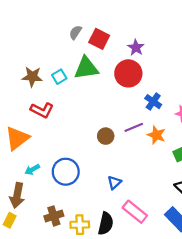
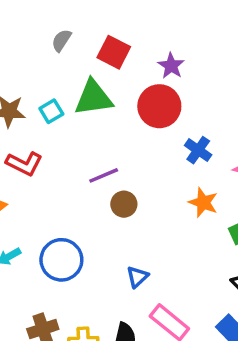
gray semicircle: (75, 32) -> (61, 40), moved
purple line: (134, 127) -> (104, 175), moved

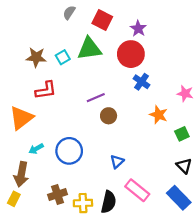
blue cross: (198, 150) -> (142, 82), moved
red L-shape: (24, 164) -> (46, 90), turned -35

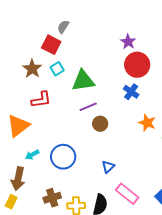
red square: (102, 20) -> (51, 45), moved
green triangle: (89, 49) -> (83, 81), moved
red circle: (131, 54) -> (137, 65), moved
brown star: (36, 57) -> (32, 69), turned 30

